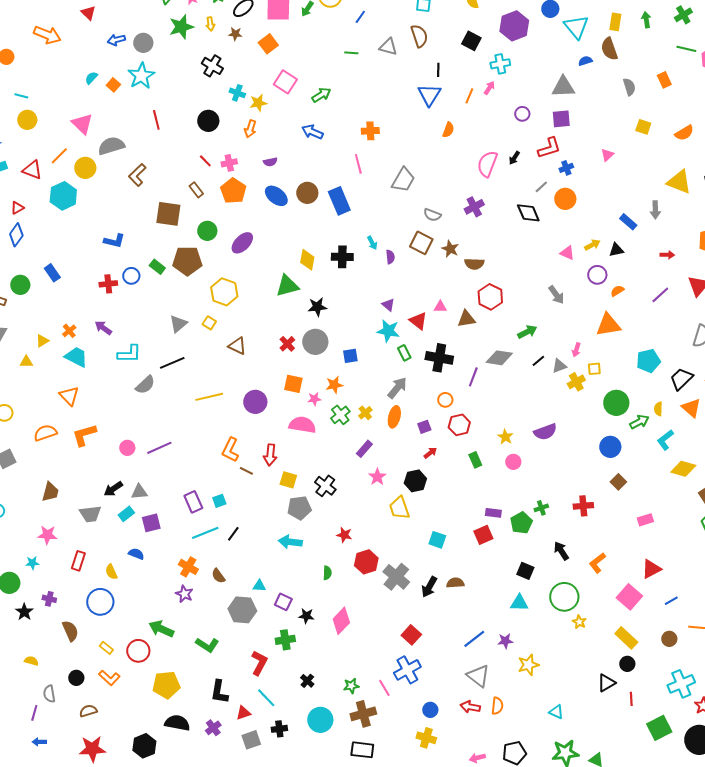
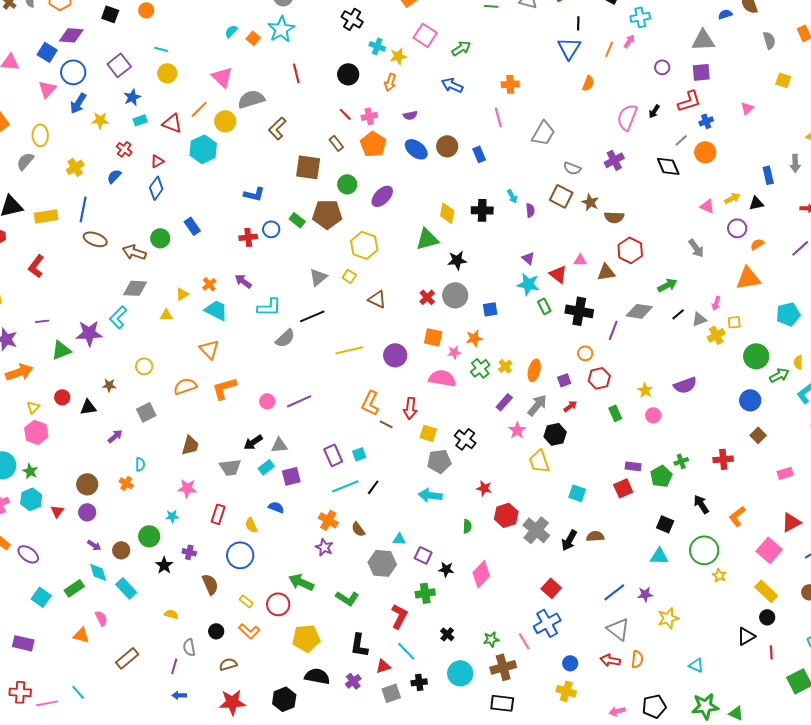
blue rectangle: (339, 201) -> (479, 154), size x0.6
blue rectangle: (628, 222) -> (768, 175), turned 36
gray arrow: (397, 388) -> (537, 405), moved

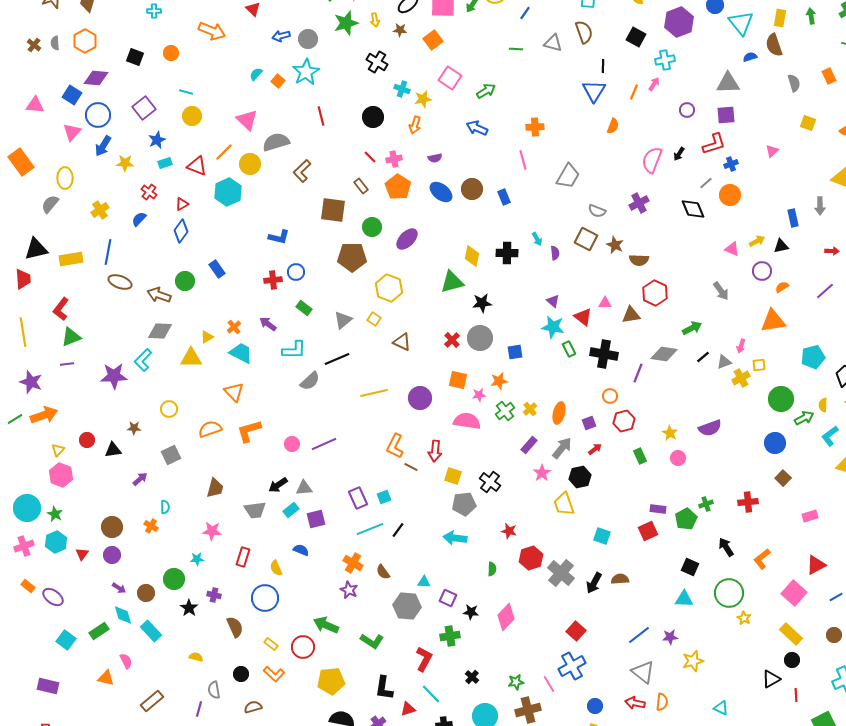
green rectangle: (297, 220) -> (304, 308), moved
yellow triangle: (166, 315) -> (191, 358), size x1.6
green triangle: (61, 350) -> (71, 337), moved

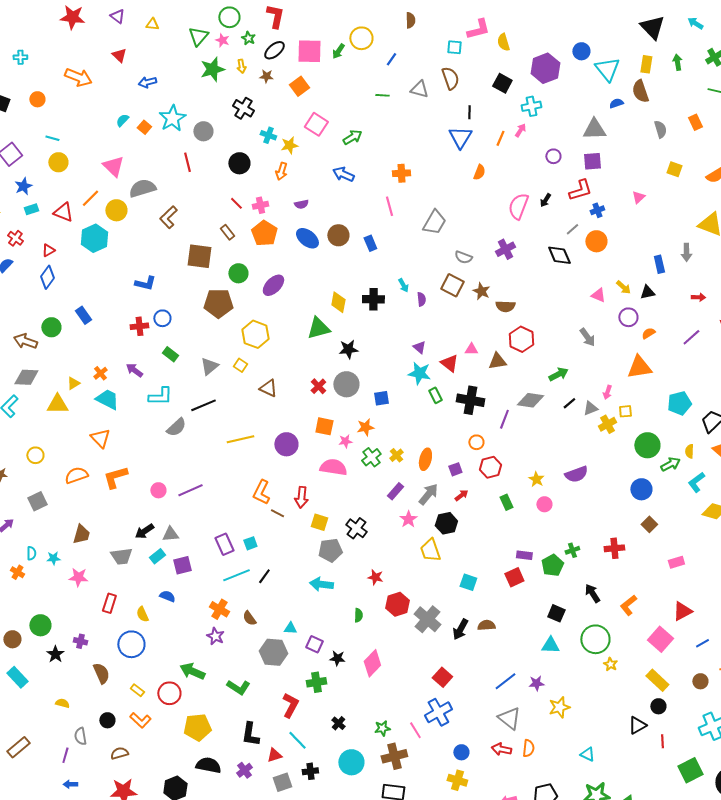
gray circle: (308, 39) -> (203, 131), moved
yellow arrow: (757, 241) -> (623, 287), turned 70
cyan star: (197, 559) -> (53, 558), moved

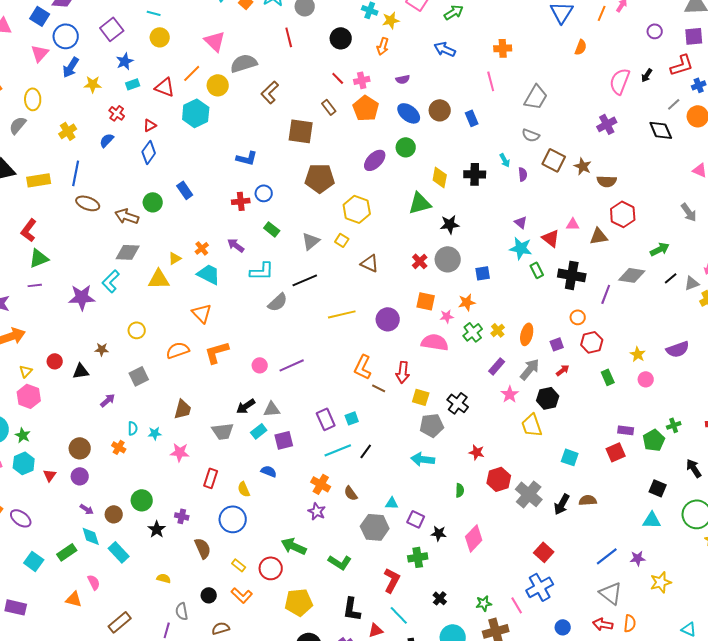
gray semicircle: (463, 257) -> (531, 135), moved
green circle: (238, 273) -> (406, 147), moved

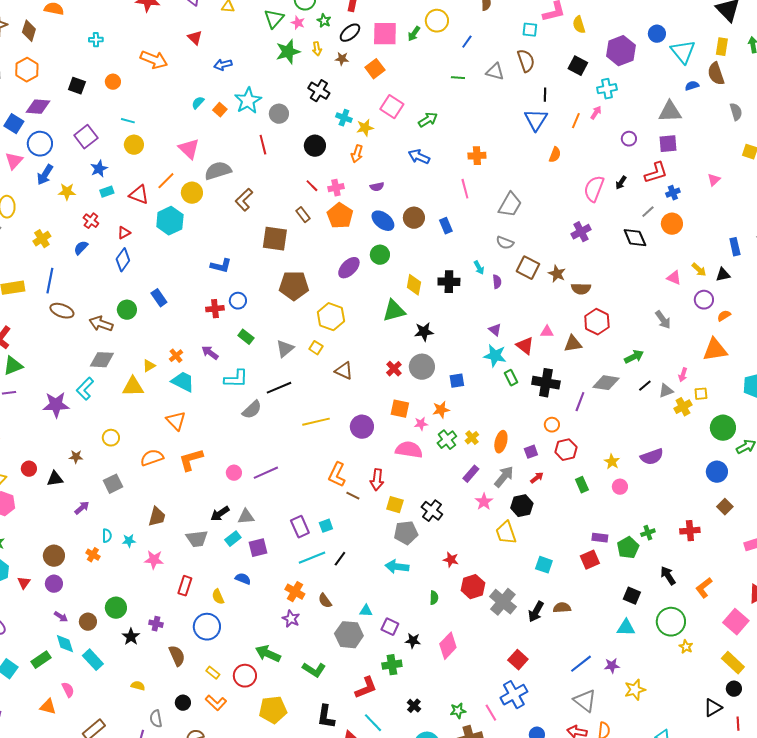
red L-shape: (392, 580) -> (366, 688), turned 40

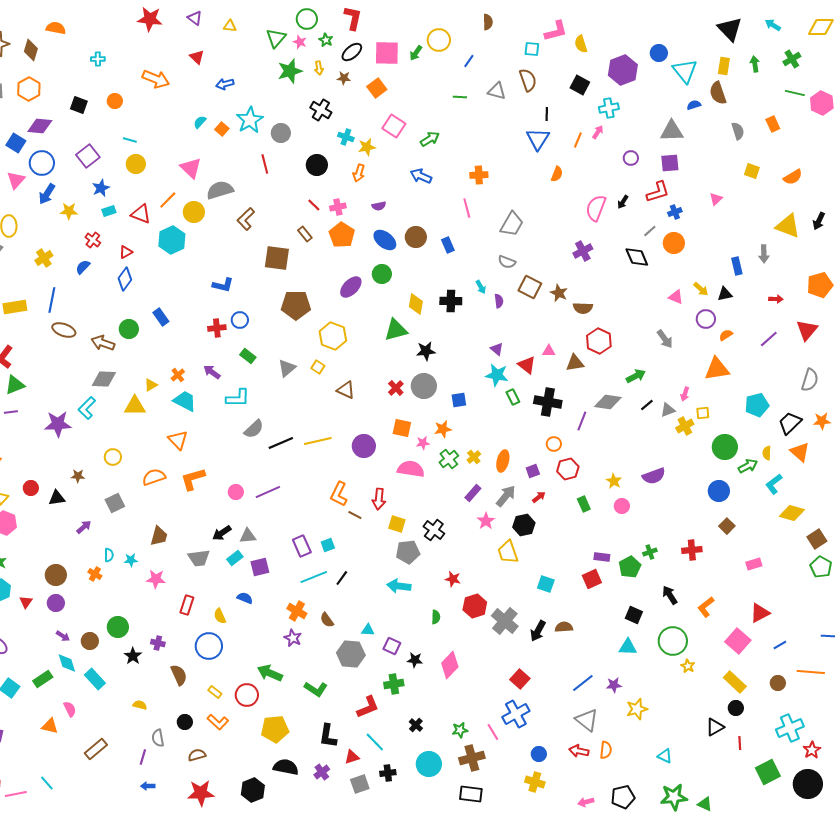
black line: (279, 388) -> (281, 443), moved

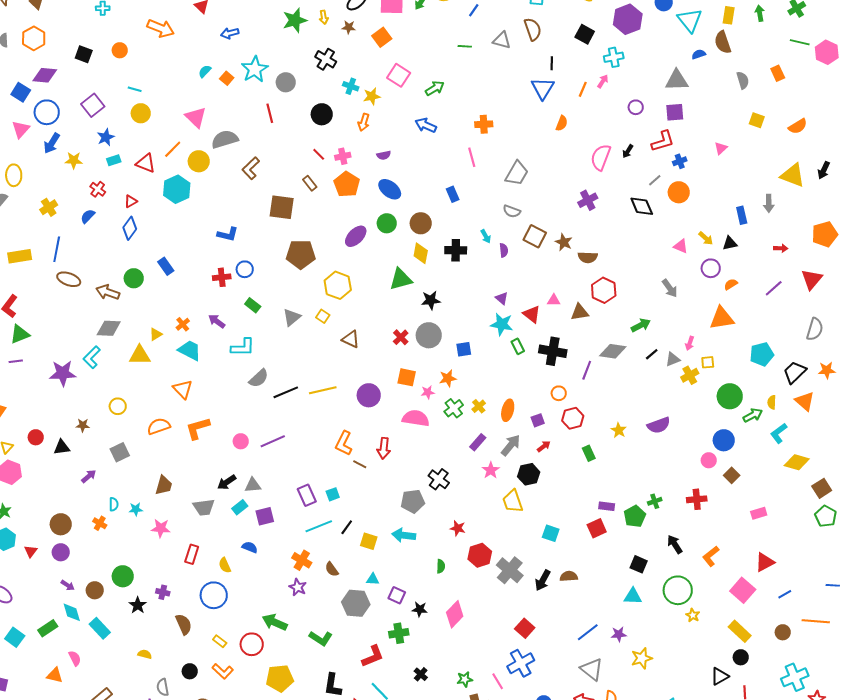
brown circle: (416, 237) -> (421, 223), moved
pink circle: (622, 506) -> (709, 460), moved
yellow square: (397, 524) -> (369, 541), moved

